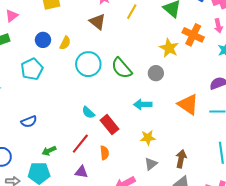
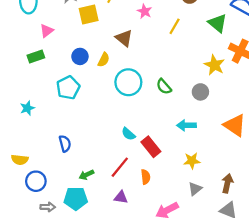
brown triangle: (97, 22) -> (124, 38), moved
green semicircle: (122, 68) -> (164, 87), size x0.7
blue semicircle: (29, 122) -> (65, 144), turned -84

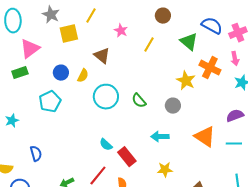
pink triangle: (47, 31) -> (30, 49), size x1.5
blue semicircle: (65, 144) -> (36, 154), moved

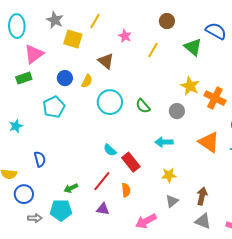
yellow square: (69, 34) -> (73, 39), turned 30
orange cross: (210, 68) -> (215, 98), moved

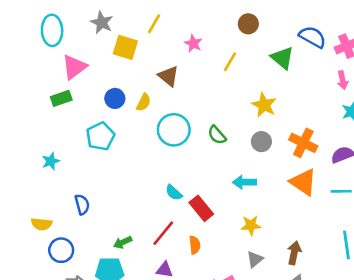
yellow star: (190, 86) -> (264, 105), moved
orange cross: (215, 98) -> (303, 143), moved

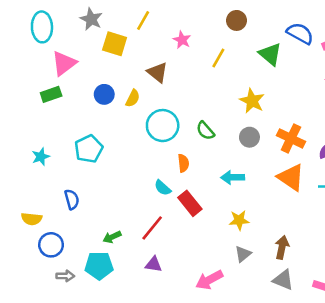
cyan pentagon: (100, 136) -> (89, 149), moved
orange semicircle: (195, 245) -> (183, 163), moved

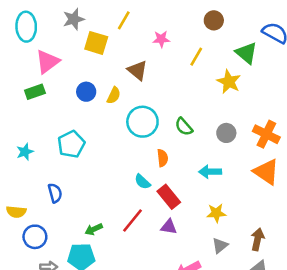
gray star: (91, 19) -> (74, 19), turned 30
pink star: (182, 40) -> (161, 39), turned -30
yellow star: (252, 101) -> (229, 82), moved
purple triangle: (153, 264) -> (169, 227), moved

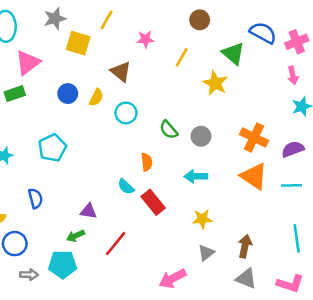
cyan circle: (142, 122) -> (126, 113), moved, size x0.7
gray circle: (226, 133) -> (201, 136), moved
red line: (132, 221) -> (116, 244), moved
purple triangle: (169, 227) -> (88, 211), moved

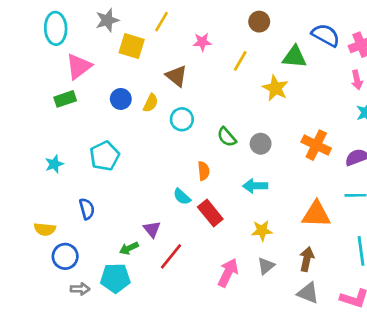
green triangle: (233, 53) -> (294, 57), turned -35
orange triangle: (254, 176) -> (316, 214), moved, turned -32
purple triangle: (88, 211) -> (152, 229), moved, turned 42
pink arrow: (173, 278) -> (228, 273), moved, turned 144

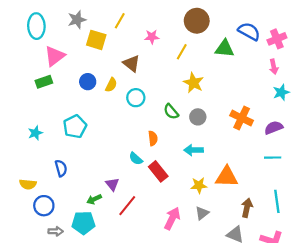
brown circle: (259, 22) -> (197, 21), size x1.5
yellow star: (275, 88) -> (194, 83), moved
orange triangle: (316, 214) -> (227, 177), moved
brown arrow: (307, 259) -> (247, 208), moved

